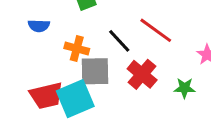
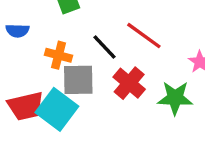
green star: (185, 88) -> (175, 98), size x1.5
cyan square: (75, 99) -> (57, 109), turned -30

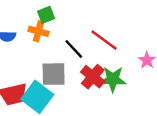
orange cross: (58, 55) -> (38, 31), moved
green star: (175, 98) -> (113, 79), moved

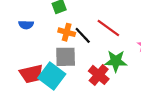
orange cross: (38, 31) -> (67, 32), moved
red cross: (93, 77) -> (99, 75), moved

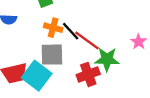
red line: (108, 28) -> (87, 41), moved
red cross: (99, 75) -> (88, 74), turned 30

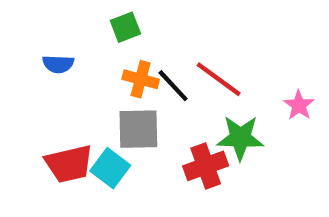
red line: (87, 41) -> (219, 79), moved
cyan square: (37, 76) -> (110, 168), size x0.7

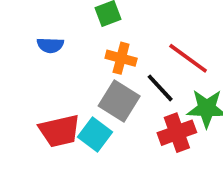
black line: (173, 86) -> (160, 88), moved
gray square: (138, 129) -> (119, 101), turned 33

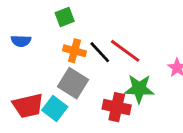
black line: (160, 88) -> (100, 52), moved
red cross: (177, 133) -> (117, 107), turned 32

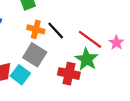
red line: (125, 51) -> (90, 39), moved
green star: (139, 89) -> (87, 59), turned 30

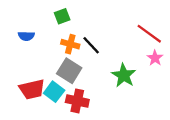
red line: (90, 39) -> (149, 34), moved
red cross: (69, 74) -> (77, 101), moved

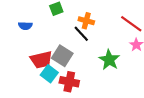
orange cross: (70, 44) -> (86, 21), moved
red trapezoid: (32, 89) -> (41, 60), moved

